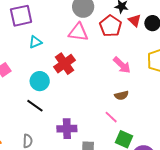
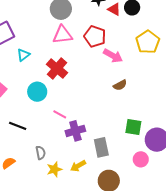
red pentagon: (111, 26) -> (95, 36), moved
black line: (35, 106) -> (18, 126), moved
pink line: (111, 117) -> (60, 114), moved

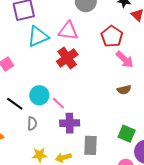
pink triangle: (63, 35) -> (68, 31), moved
cyan triangle: (23, 55) -> (38, 36), size x1.6
cyan circle: (37, 92) -> (39, 95), moved
gray semicircle: (41, 153) -> (32, 124), moved

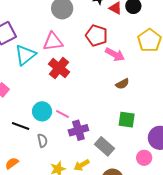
green square: (127, 134) -> (127, 120), moved
gray rectangle: (91, 145) -> (105, 146), turned -36

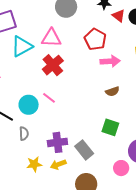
pink arrow: (115, 54) -> (110, 61), turned -42
pink line: (62, 114) -> (49, 98), moved
purple cross: (78, 130) -> (57, 142), moved

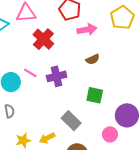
red cross: (53, 65) -> (43, 39), moved
purple cross: (57, 142) -> (57, 76), moved

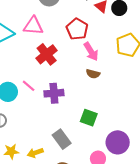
pink arrow: (87, 30) -> (91, 52), turned 60
brown semicircle: (93, 59) -> (93, 74), moved, turned 32

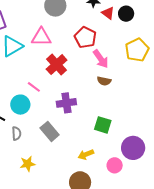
pink line: (29, 86) -> (34, 87), moved
gray rectangle: (62, 139) -> (50, 131), moved
yellow arrow: (35, 153) -> (86, 154), moved

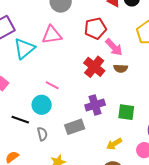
red pentagon: (85, 37) -> (95, 28), turned -30
red cross: (57, 65) -> (94, 67), moved
purple cross: (66, 103) -> (95, 105), moved
gray rectangle: (50, 131) -> (75, 127), turned -60

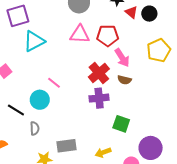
pink triangle: (52, 35) -> (80, 34), moved
purple cross: (95, 105) -> (99, 98), moved
gray rectangle: (75, 127) -> (66, 146), moved

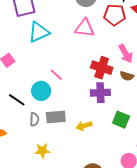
red pentagon: (108, 36) -> (115, 15), moved
red cross: (99, 73) -> (102, 68), turned -35
gray rectangle: (66, 146) -> (56, 117), moved
yellow arrow: (103, 153) -> (84, 126), moved

